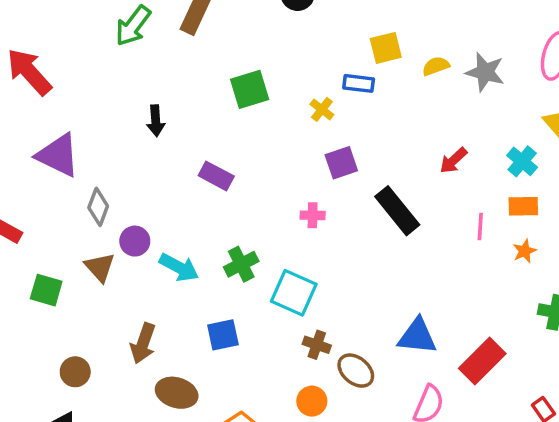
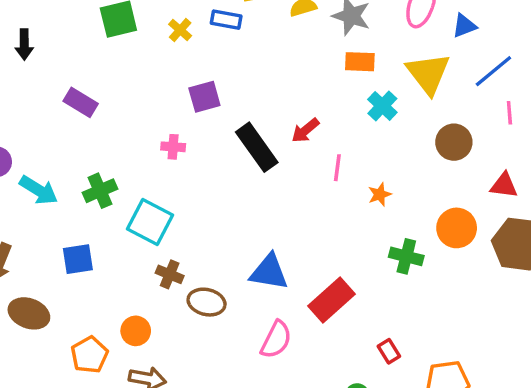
yellow cross: (322, 109) -> (180, 30), moved
red arrow: (453, 161) -> (305, 130), moved
orange rectangle: (523, 206) -> (360, 62), moved
brown ellipse: (356, 371) -> (207, 302), turned -30
orange circle: (312, 401) -> (136, 331), moved

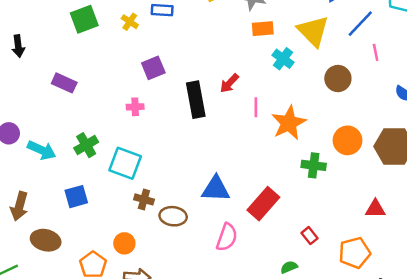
black rectangle: (257, 147) -> (196, 100), turned 32
red triangle: (504, 185) -> (375, 209), moved
orange star: (380, 194) -> (289, 123), size x2.0

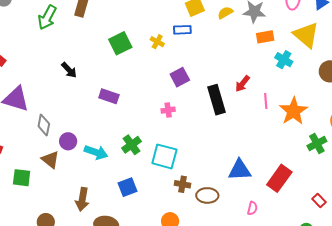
black arrow: (18, 46) -> (69, 70), turned -30
green cross: (314, 165) -> (317, 143), turned -30
pink semicircle: (227, 237) -> (252, 208), size x0.6

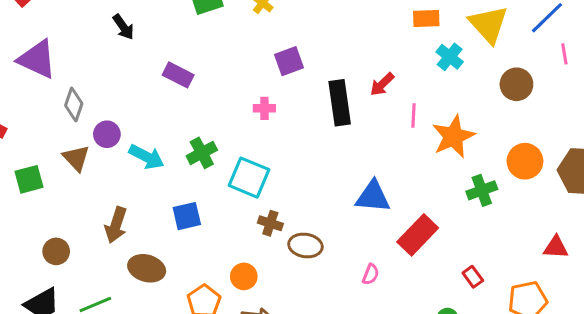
blue triangle: (240, 170) -> (373, 197), moved
green square: (22, 178) -> (29, 179), turned -30

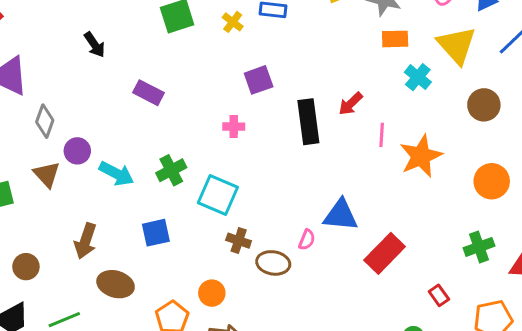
green cross: (482, 190) -> (479, 247), moved
pink semicircle: (371, 274) -> (307, 240), moved

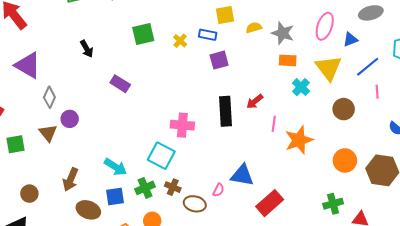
purple square: (259, 80) -> (219, 60), moved
pink cross: (234, 127) -> (182, 125), moved, size x1.6
green cross: (171, 170) -> (145, 188), moved
cyan arrow: (116, 174) -> (115, 167), moved
blue square: (156, 233) -> (115, 197), moved

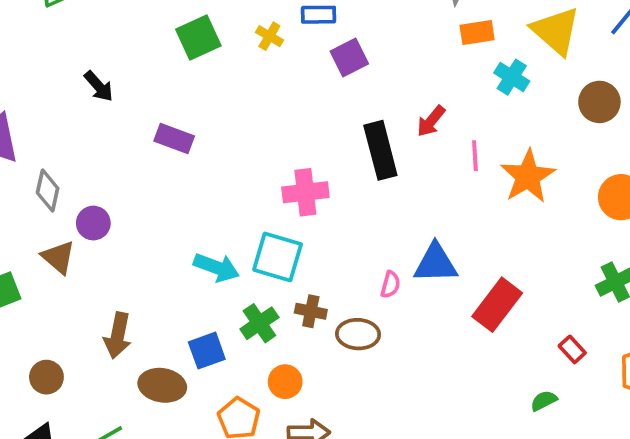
cyan arrow: (115, 167) -> (217, 267), moved
pink semicircle: (218, 190) -> (390, 285), moved

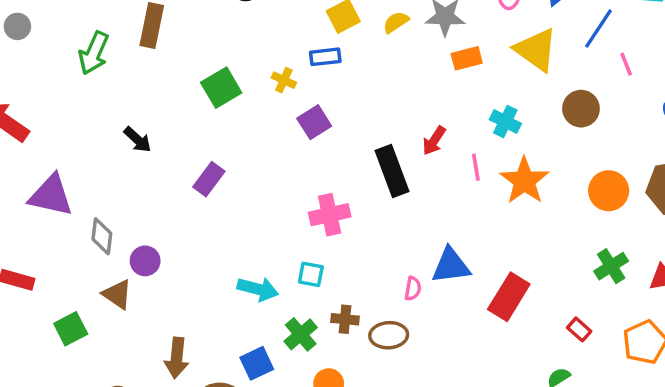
purple square: (349, 58) -> (314, 122), moved
cyan cross: (512, 77) -> (505, 122), moved
purple rectangle: (174, 139) -> (209, 179), turned -68
cyan square: (278, 257) -> (311, 274), size x0.6

